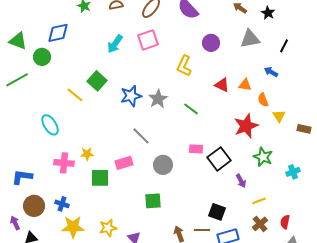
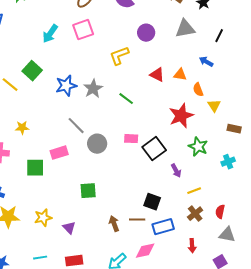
yellow L-shape: (184, 66) -> (119, 56), turned 45
brown rectangle: (304, 129) -> (234, 129), moved
yellow star: (87, 154) -> (22, 128), moved
gray circle: (163, 165) -> (97, 144), moved

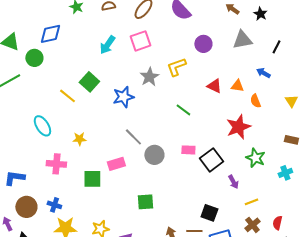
gray star: (93, 89) -> (149, 77), moved
yellow triangle: (214, 106) -> (291, 101), moved

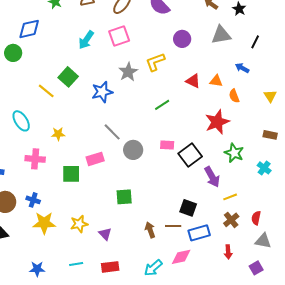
green line: (183, 110) -> (162, 105), turned -70
cyan cross: (285, 173) -> (264, 168), turned -32
purple arrow: (233, 182) -> (212, 177), size x1.5

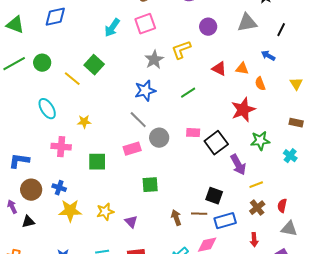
green circle: (13, 53) -> (42, 63), moved
blue star: (102, 92) -> (145, 91), moved
green star: (234, 153) -> (260, 141), turned -30
pink rectangle: (95, 159) -> (132, 149), moved

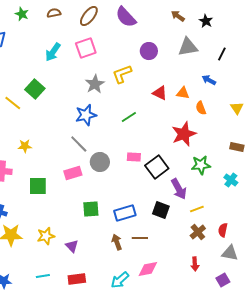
black square: (214, 196) -> (161, 210), moved
blue rectangle: (225, 221) -> (125, 213), moved

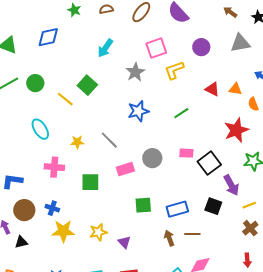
pink square: (86, 48) -> (156, 48), moved
gray star: (95, 84) -> (135, 72), moved
gray line: (79, 144) -> (109, 140), moved

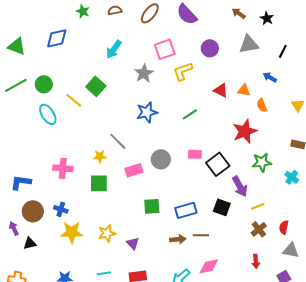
cyan ellipse: (40, 129) -> (48, 114), moved
yellow star: (77, 142) -> (100, 156), moved
brown arrow: (169, 238) -> (178, 239), turned 105

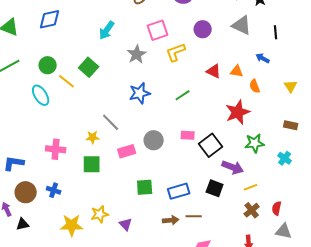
gray triangle: (249, 44) -> (242, 25), turned 35
black line: (283, 51) -> (276, 32), turned -32
green circle: (44, 84) -> (48, 65), moved
purple arrow: (240, 186) -> (233, 167), turned -40
yellow star: (72, 232) -> (72, 225), moved

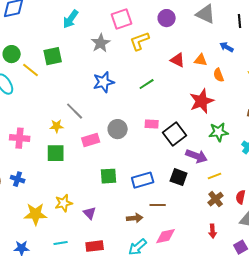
green square: (89, 67) -> (53, 56), turned 36
brown arrow: (171, 220) -> (135, 218), moved

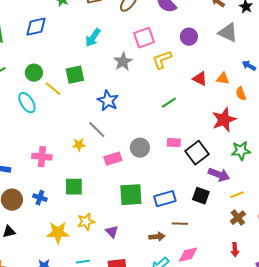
blue star: (104, 82) -> (108, 101), moved, turned -30
green square: (56, 153) -> (74, 187), moved
green square: (109, 176) -> (131, 195), size x1.4

